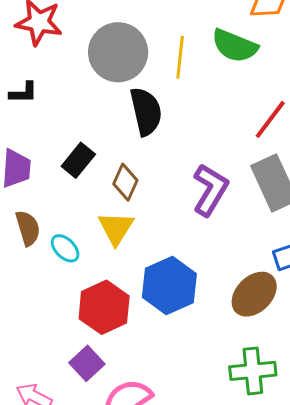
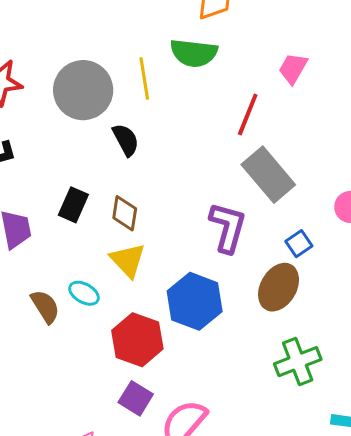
black semicircle: (146, 111) -> (126, 140), size x0.7
purple L-shape: (210, 190) -> (228, 227), moved
brown semicircle: (28, 228) -> (45, 306), moved

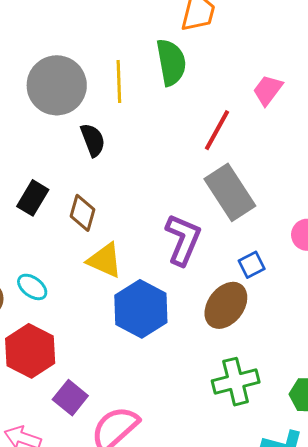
green semicircle: (194, 53) -> (171, 62), turned -114
yellow triangle: (128, 260) -> (105, 260), moved, turned -30
red hexagon: (137, 340) -> (30, 351), moved

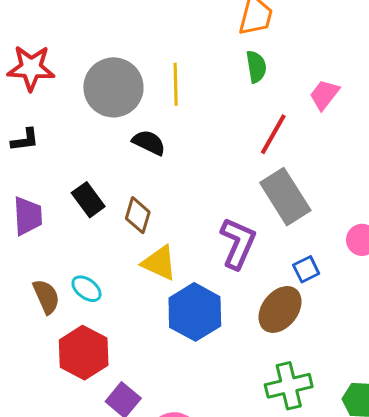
green semicircle: (171, 62) -> (256, 67), moved, size x0.7
black semicircle: (93, 140) -> (149, 142), turned -44
black rectangle: (33, 198) -> (88, 200), turned -68

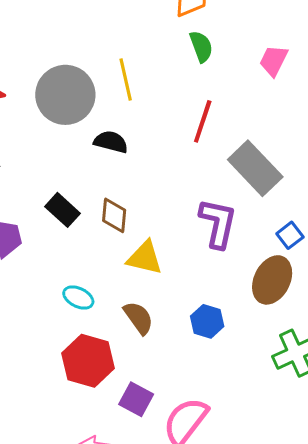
red line: (273, 134) -> (203, 121), moved
brown semicircle: (46, 297) -> (139, 318), moved
blue hexagon: (195, 312) -> (207, 321), moved, size x0.6

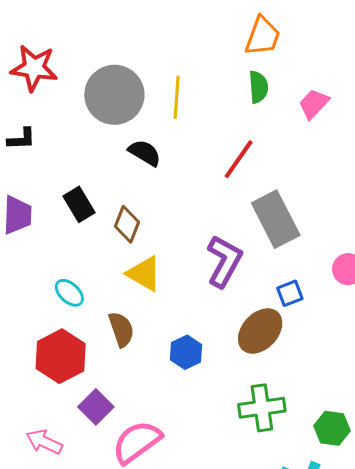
pink trapezoid: (274, 61) -> (314, 104), moved

